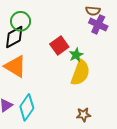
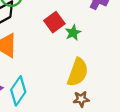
yellow semicircle: (80, 73) -> (78, 72), moved

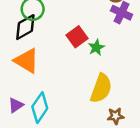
brown star: (81, 99) -> (116, 116), moved

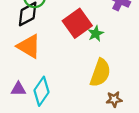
red square: (77, 37) -> (77, 23), size x1.4
purple triangle: (16, 105) -> (18, 89), turned 35

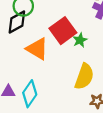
orange triangle: (29, 46) -> (37, 49), moved

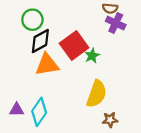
black diamond: (17, 22) -> (40, 41), moved
orange triangle: (37, 49) -> (47, 65), turned -40

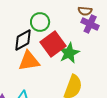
green circle: (32, 20) -> (40, 22), moved
green star: (92, 56) -> (69, 53), size x1.5

